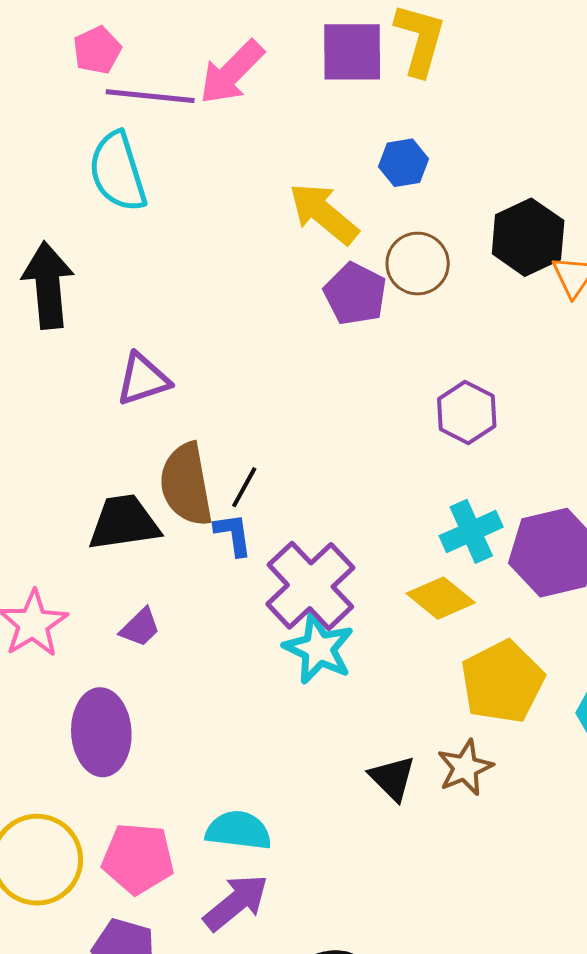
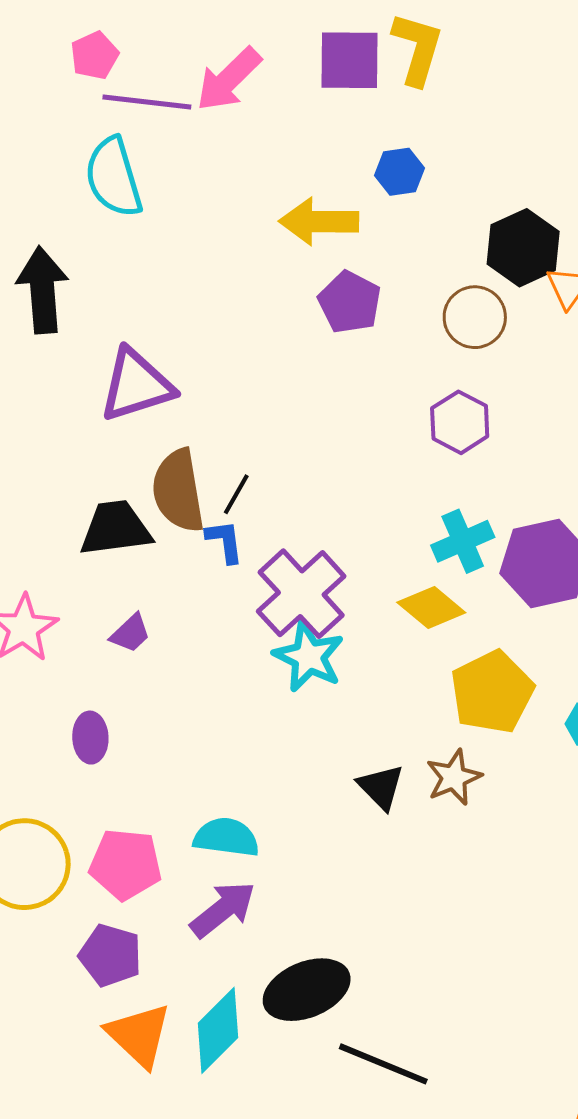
yellow arrow: (324, 213) -> (319, 222), turned -40
brown circle: (418, 264) -> (475, 317), moved
purple triangle: (143, 379) -> (136, 385), size x1.4
purple ellipse: (101, 732) -> (90, 738), size x0.6

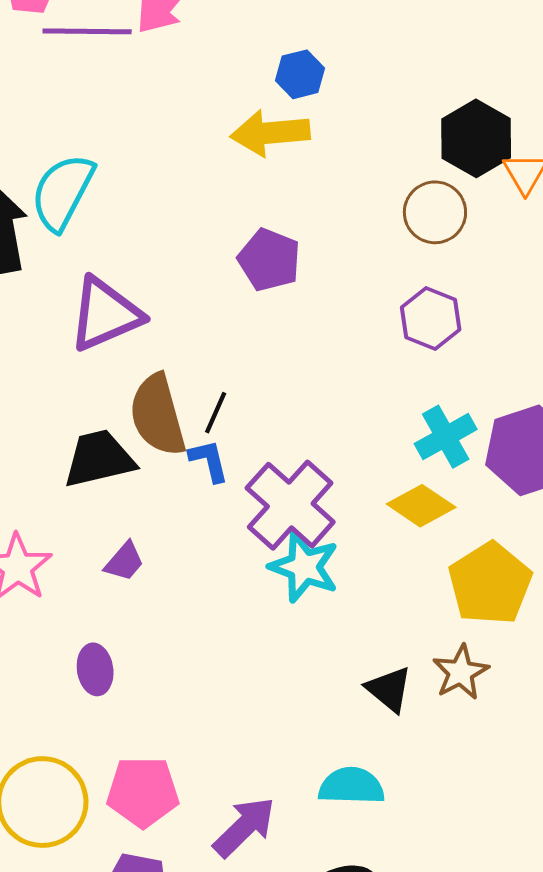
blue hexagon: (399, 172) -> (300, 74), moved
cyan semicircle: (114, 177) -> (63, 192), moved, turned 50
purple pentagon: (350, 302) -> (269, 260), moved
cyan semicircle: (226, 837) -> (351, 786), moved

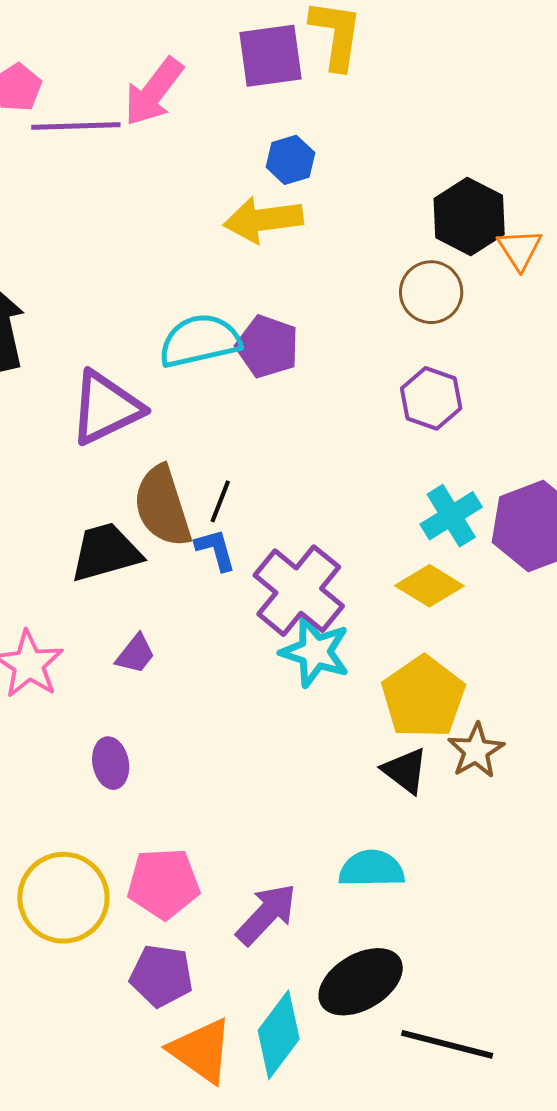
cyan semicircle: (63, 192) -> (200, 341), moved, turned 52
yellow pentagon: (490, 584) -> (423, 697), moved

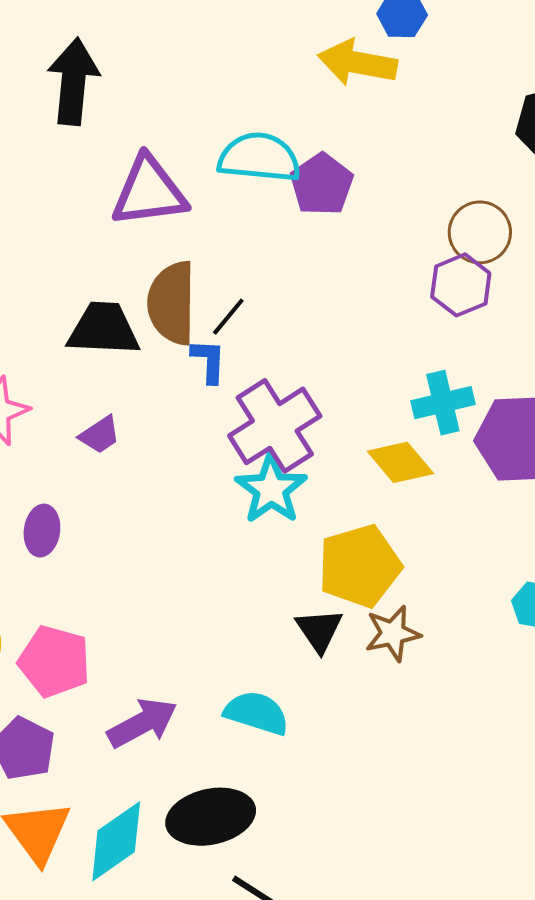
brown circle: (431, 292) -> (480, 232), moved

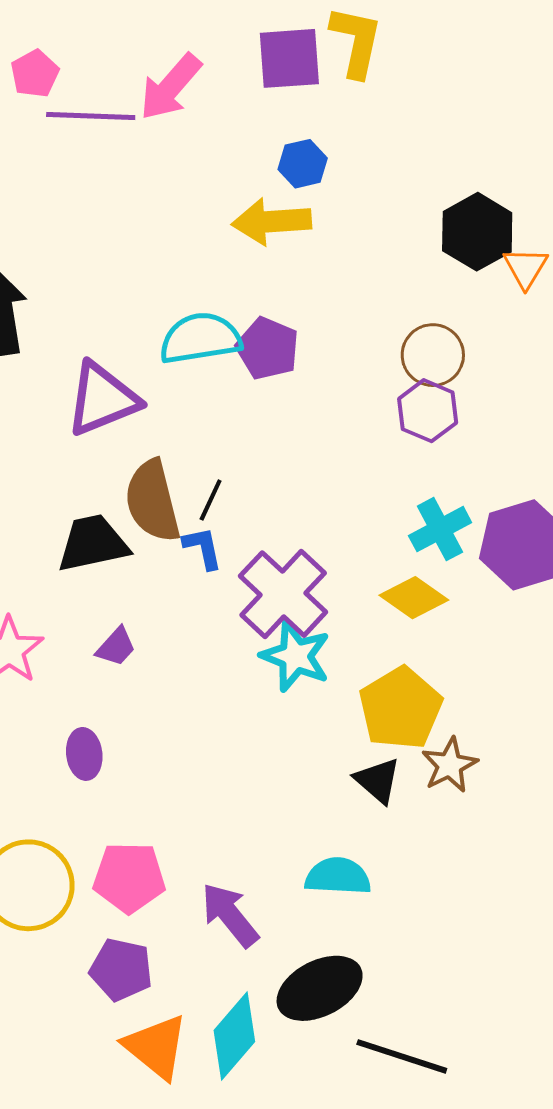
purple arrow: (142, 723) -> (230, 915), turned -86

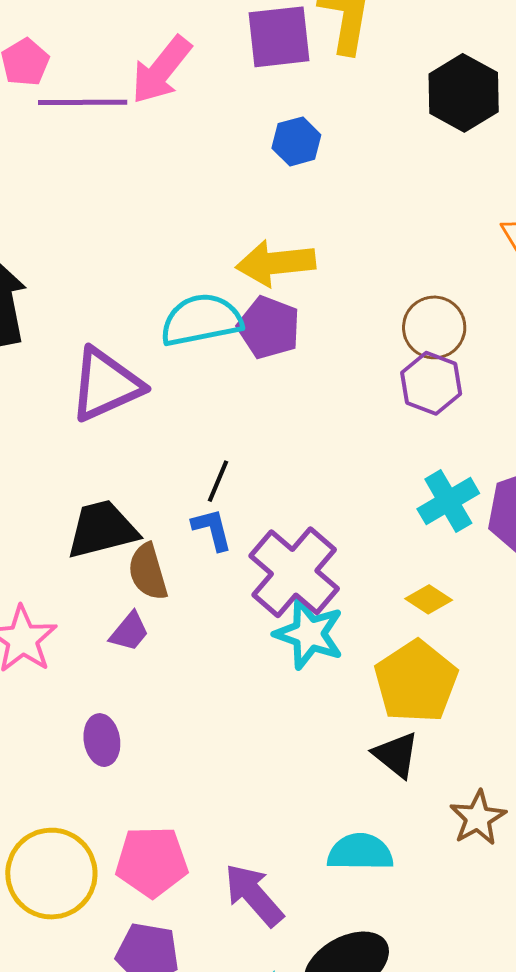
yellow arrow: (272, 222) -> (276, 263), moved
black hexagon: (477, 232) -> (464, 93), moved
brown semicircle: (152, 501) -> (148, 572), moved, size x0.7
yellow diamond: (414, 598) -> (429, 599), moved, size x0.7
brown star: (450, 765) -> (478, 818), moved

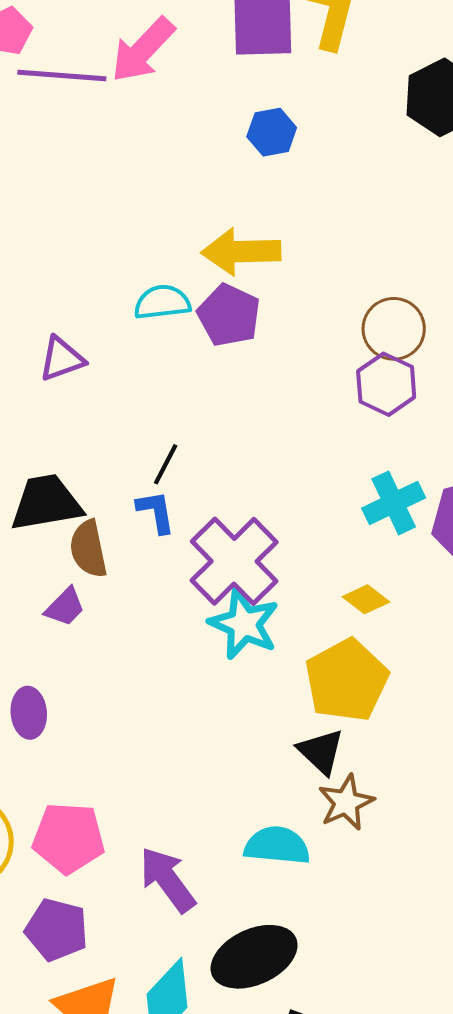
cyan semicircle: (201, 320) -> (162, 302), size x0.7
purple triangle: (106, 385) -> (62, 359), size x0.6
brown star: (478, 818) -> (346, 802), moved

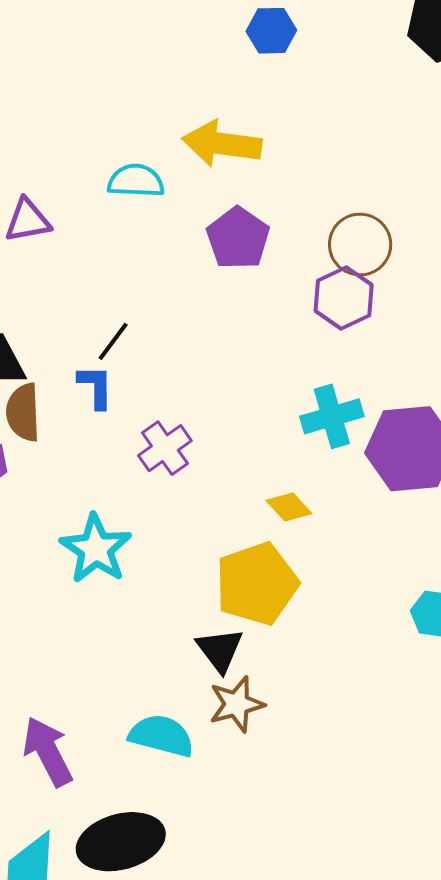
purple pentagon: (229, 315) -> (238, 238), moved
purple cross: (234, 561) -> (165, 448), size x0.6
cyan star: (244, 624) -> (96, 549), moved

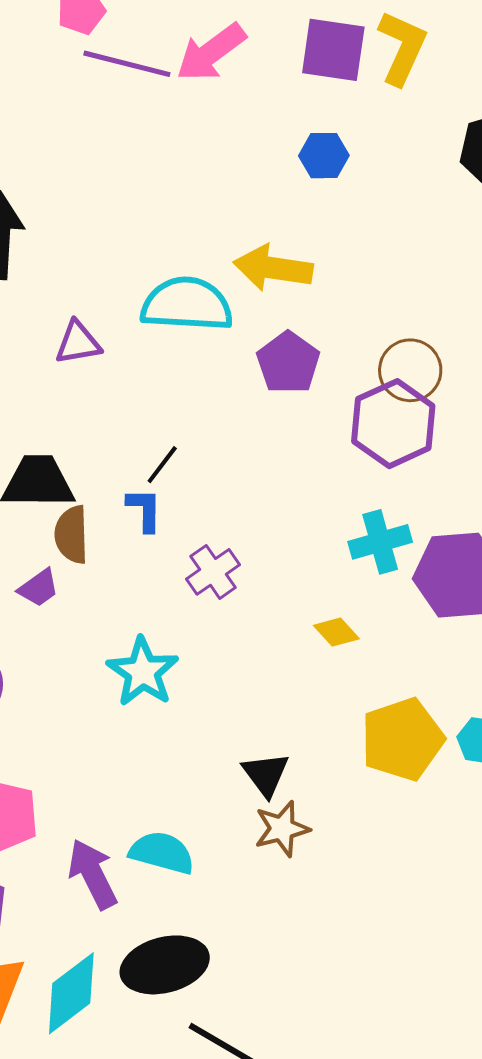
cyan semicircle: (136, 181) -> (187, 304), size x1.6
purple hexagon: (344, 298) -> (393, 424), size x1.4
yellow pentagon: (257, 584) -> (402, 739), moved
cyan semicircle: (161, 736) -> (162, 853), moved

